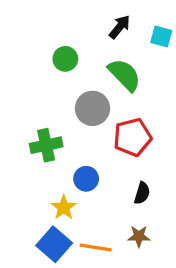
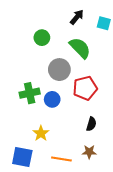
blue circle: (86, 179) -> (52, 99), moved
blue square: (54, 244) -> (22, 157), moved, turned -30

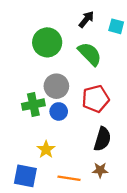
green circle: (42, 38) -> (47, 42), size x1.6
gray circle: (59, 70) -> (56, 86), moved
black semicircle: (91, 124) -> (102, 139), size x1.5

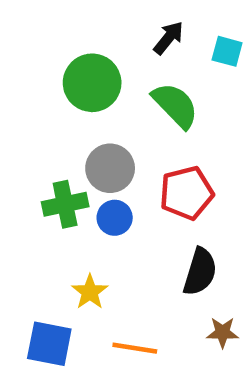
brown star: (100, 170) -> (223, 332), moved

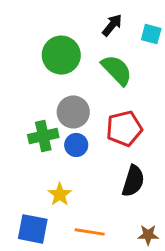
brown star: (223, 332) -> (148, 235), moved

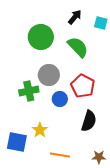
red pentagon: (124, 128) -> (83, 86), turned -30
blue circle: (76, 145) -> (60, 99), moved
blue square: (33, 229) -> (17, 142), moved

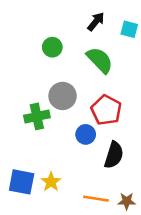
green circle: (41, 37) -> (52, 47), size x0.6
blue circle: (60, 99) -> (86, 134), moved
yellow star: (40, 130) -> (51, 182), moved
orange line: (60, 155) -> (96, 199), moved

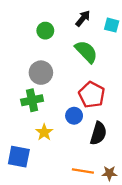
green circle: (52, 47) -> (45, 31), moved
gray circle: (63, 96) -> (41, 73), moved
yellow star: (51, 182) -> (44, 132), moved

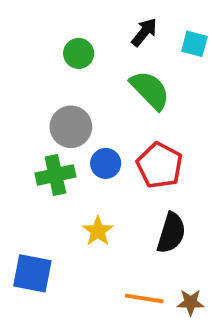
blue circle: (74, 116) -> (106, 163), moved
yellow star: (44, 132) -> (98, 231), moved

